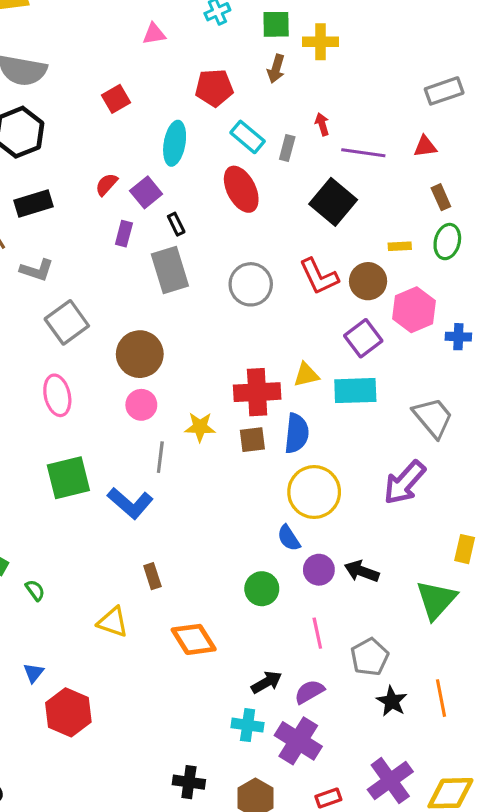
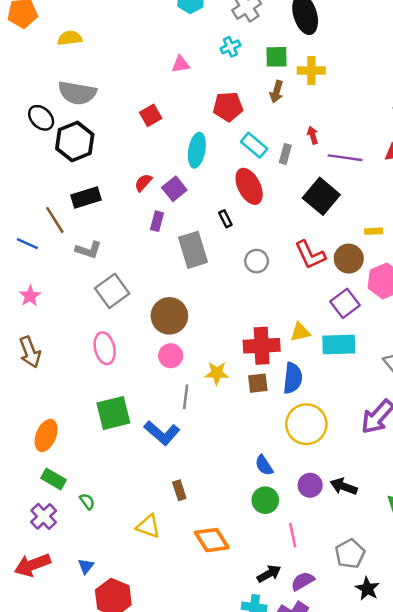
black rectangle: (176, 224) -> (225, 219), moved
gray circle: (251, 284) -> (257, 261), size x0.7
blue semicircle: (289, 538) -> (264, 465), moved
pink line: (317, 633) -> (293, 535), moved

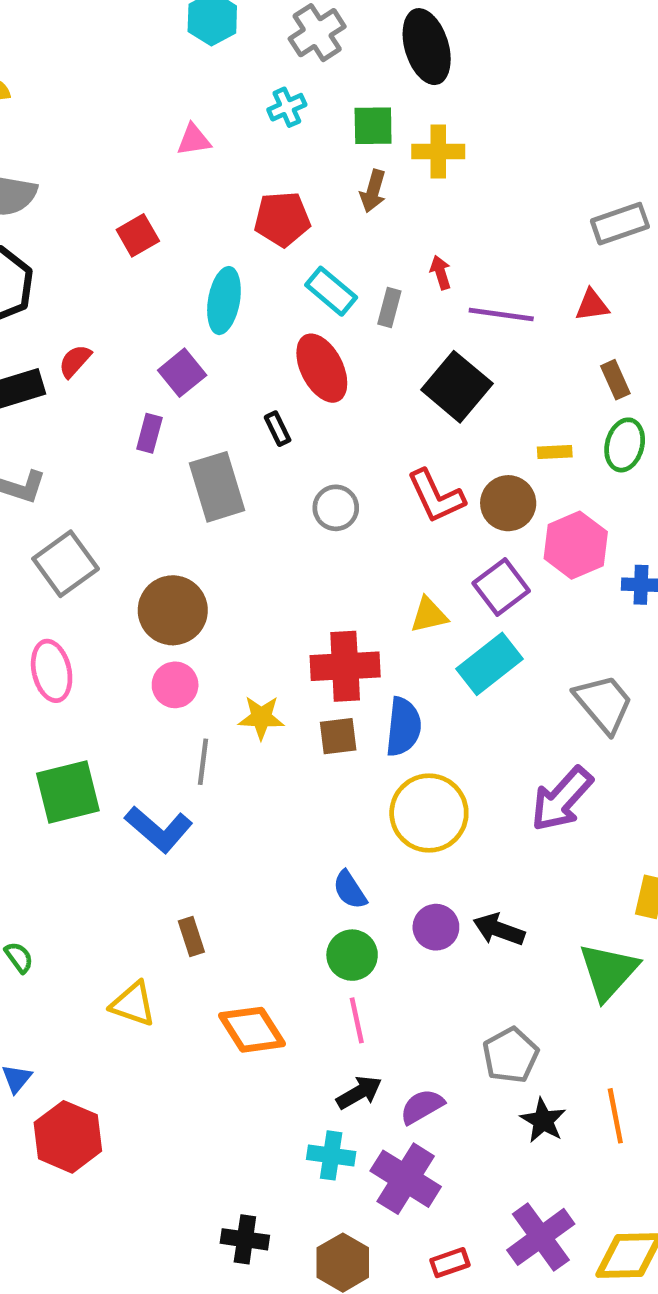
red semicircle: (143, 183) -> (75, 361), moved
yellow triangle: (300, 332) -> (429, 615), moved
cyan rectangle: (339, 344) -> (490, 664), turned -36
pink line: (293, 535) -> (357, 1020), moved

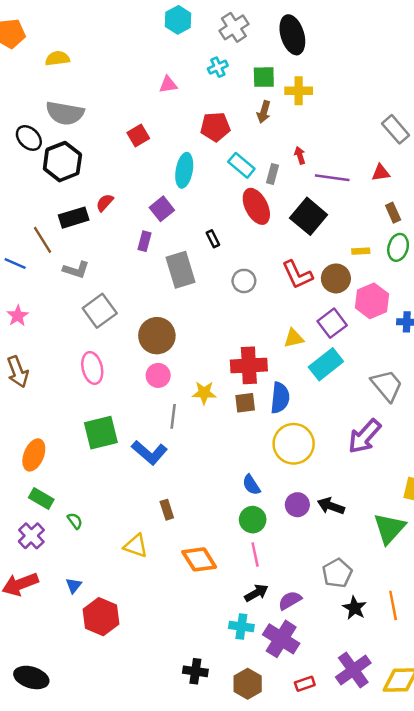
gray rectangle: (620, 224) -> (396, 129), turned 68
red ellipse: (322, 368) -> (256, 206), moved

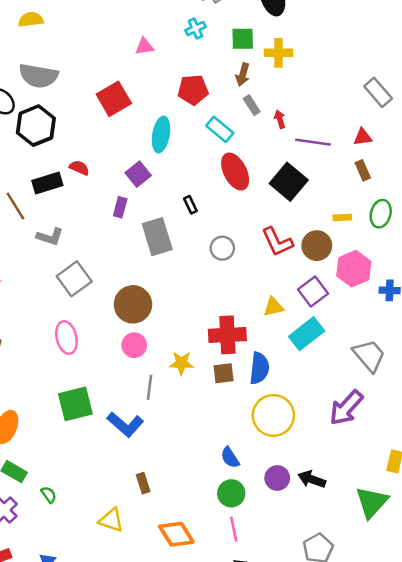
red square: (138, 135) -> (114, 99), size x1.5
gray rectangle: (272, 174) -> (252, 105), moved, turned -48
red semicircle: (105, 203) -> (79, 168), turned 72
brown rectangle: (393, 213) -> (363, 170), moved

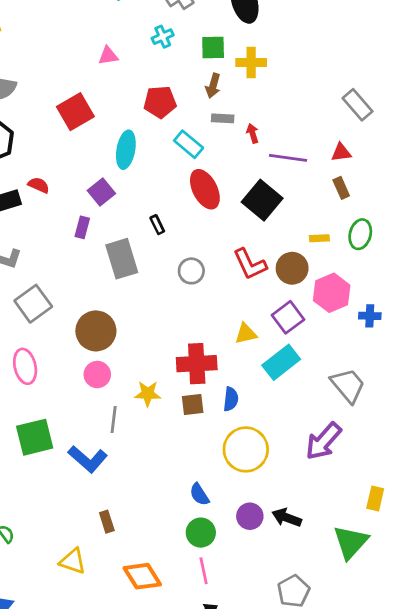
gray rectangle: (252, 105) -> (223, 118), turned -54
blue semicircle: (259, 368) -> (231, 399), size x0.7

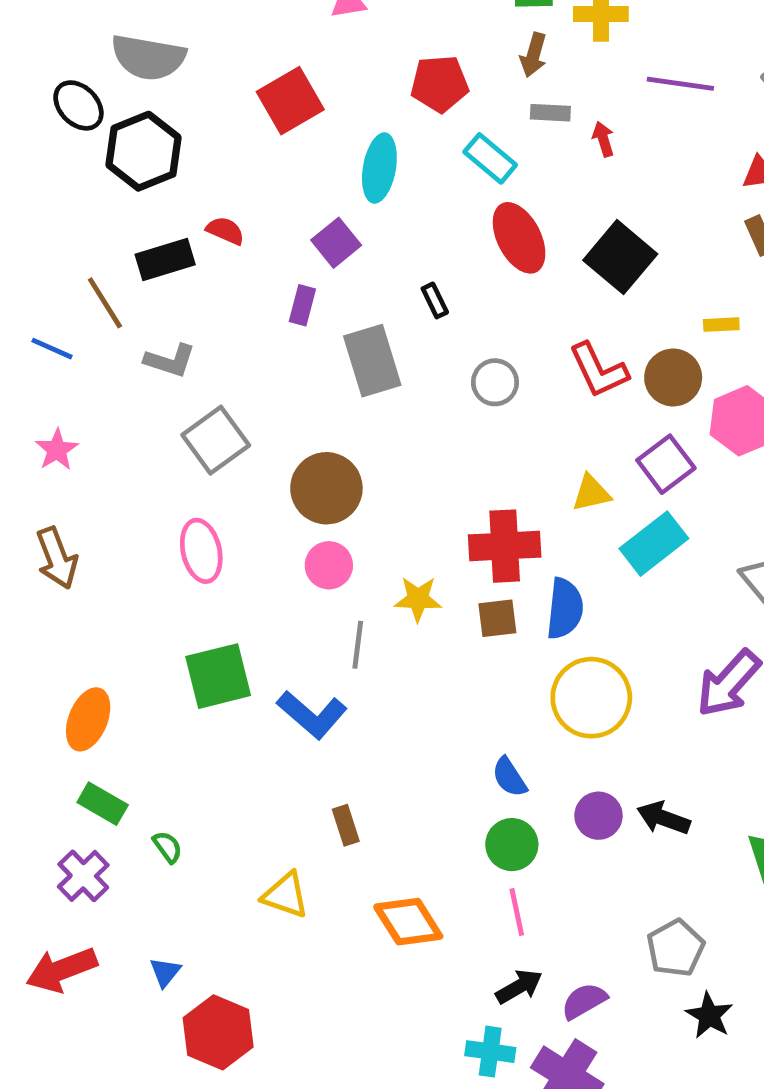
purple line: (288, 158) -> (680, 84), moved
blue semicircle: (231, 399) -> (565, 609), size x1.4

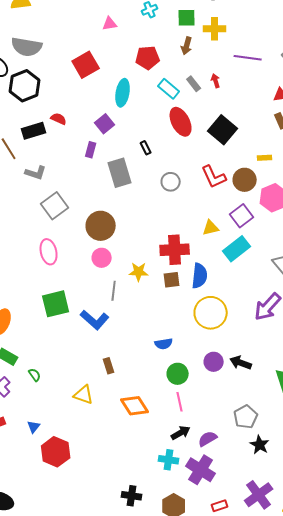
gray rectangle: (550, 113) -> (194, 84), moved, turned 49
blue semicircle: (509, 777) -> (164, 344), moved, turned -66

